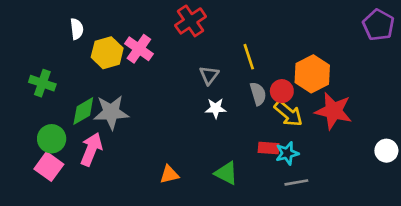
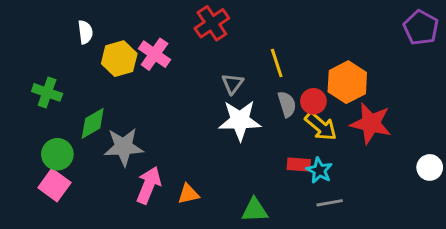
white star: (216, 108) -> (240, 120), size x1.8
gray star: (111, 112) -> (124, 147), moved
pink arrow: (91, 149) -> (149, 185), moved
cyan star: (287, 153) -> (319, 170), turned -30
green triangle: (226, 173) -> (255, 210), moved, turned -30

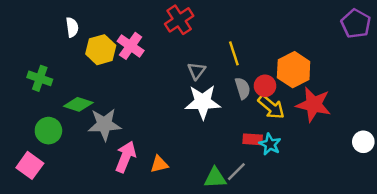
green diamond: (93, 123) -> (78, 104), turned 48
pink square: (54, 185) -> (30, 165), moved
gray line: (330, 203) -> (236, 172), moved, turned -35

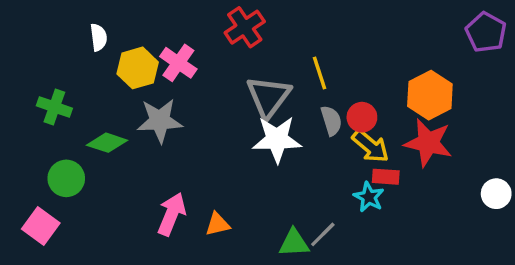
orange hexagon: (294, 70) -> (430, 95), moved
gray triangle: (197, 71) -> (268, 97), size x1.8
gray star: (104, 124) -> (160, 121), moved
red rectangle: (253, 139) -> (386, 177), moved

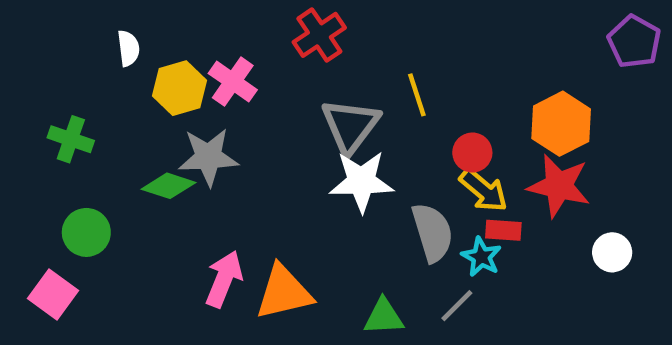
gray semicircle: (331, 121) -> (432, 232), moved, size x1.5
green diamond: (107, 143) -> (168, 186), moved
white circle: (496, 194) -> (612, 252), moved
orange triangle: (217, 224) -> (284, 292), size x1.8
gray line: (323, 234) -> (457, 306), moved

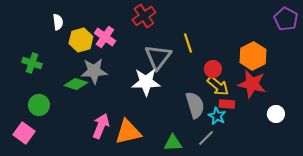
white star: (361, 181) -> (146, 82), moved

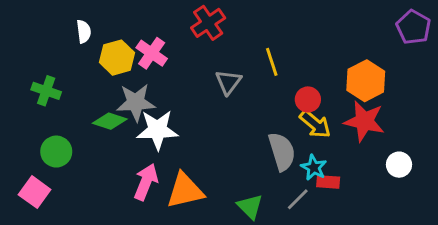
gray triangle: (158, 57) -> (228, 82), size x0.7
white star: (146, 82) -> (157, 130), moved
red rectangle: (227, 104) -> (328, 182), moved
green triangle: (173, 143) -> (250, 207), turned 48

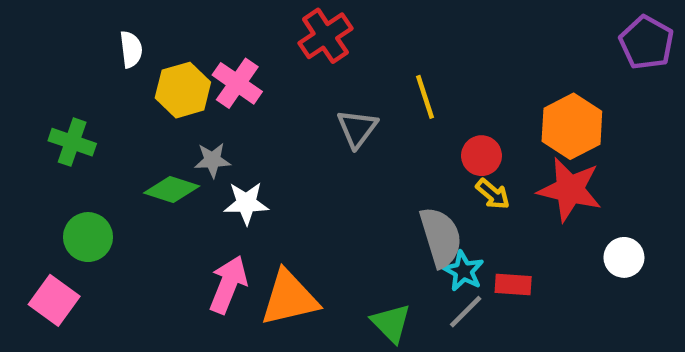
gray star: (136, 102) -> (212, 160), size x0.6
yellow arrow: (315, 124) -> (493, 194), size x0.7
white star: (157, 130) -> (246, 203), size x0.7
cyan star: (314, 167) -> (463, 271), moved

